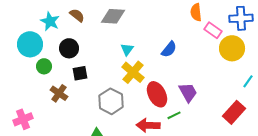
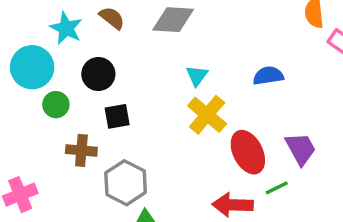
blue semicircle: (169, 49) -> (268, 76), turned -138
brown cross: (59, 93) -> (81, 150), turned -30
gray hexagon: (111, 101) -> (126, 183), moved

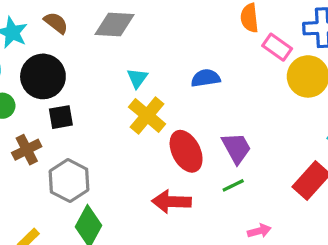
black circle: (98, 74) -> (43, 76), size x1.4
brown cross: (81, 150) -> (27, 150), turned -32
green line: (277, 188) -> (233, 185), moved

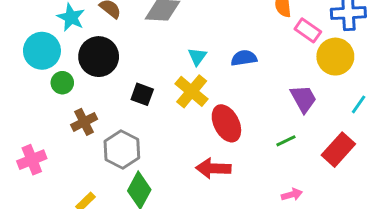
cyan triangle: (137, 78) -> (197, 57), moved
black square: (61, 117) -> (142, 94), moved, turned 30
purple trapezoid: (236, 148) -> (303, 99), moved
green line: (233, 185) -> (286, 141), moved

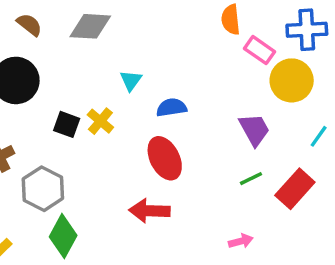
blue semicircle: (244, 58) -> (171, 108), moved
yellow cross: (192, 91) -> (100, 121), moved, size x0.7
green line: (286, 141) -> (251, 179), moved

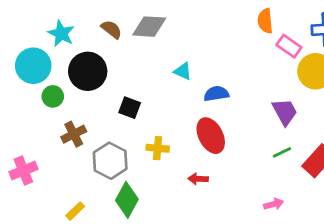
brown semicircle: (29, 25) -> (111, 29), moved
cyan triangle: (131, 80) -> (183, 71), turned -42
yellow cross: (100, 121) -> (158, 148), moved, turned -35
red arrow: (149, 211) -> (198, 179), size x0.6

